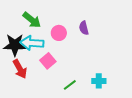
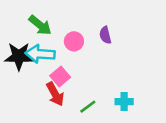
red arrow: (20, 69) -> (55, 94), moved

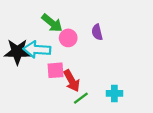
green arrow: (40, 25) -> (52, 23), moved
pink square: (60, 76) -> (55, 70), turned 36
red arrow: (55, 94) -> (72, 81), moved

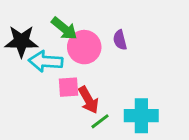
pink circle: (68, 38) -> (84, 47), size x1.5
black star: (17, 52) -> (21, 41), moved
cyan cross: (114, 93) -> (141, 116), size x1.6

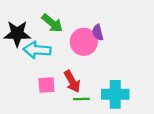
pink circle: (84, 47) -> (84, 42), moved
pink square: (68, 87) -> (46, 85), moved
green line: (100, 121) -> (81, 99), turned 35

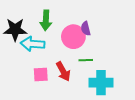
green arrow: (52, 23) -> (46, 20), turned 54
green line: (81, 99) -> (86, 60), moved

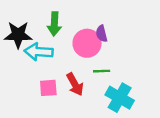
cyan cross: (101, 83) -> (120, 98), turned 30

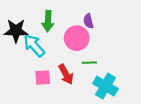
purple semicircle: (102, 34) -> (88, 21), moved
cyan arrow: (39, 52) -> (34, 46), turned 45

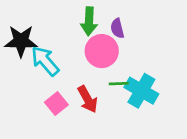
green arrow: (48, 21) -> (89, 21), moved
pink square: (43, 78) -> (56, 103), turned -35
cyan cross: (105, 86) -> (141, 91), moved

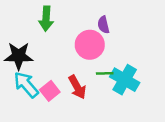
green arrow: (89, 21) -> (46, 19), moved
black star: (21, 41) -> (19, 56), moved
cyan arrow: (45, 61) -> (26, 85), moved

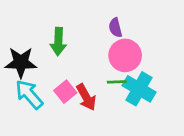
green arrow: (46, 19) -> (58, 42), moved
pink circle: (90, 45) -> (125, 55), moved
pink square: (50, 91) -> (65, 92), moved

